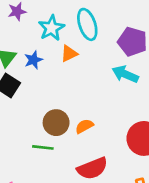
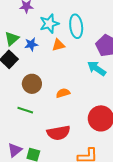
brown circle: (56, 123) -> (32, 84), moved
orange semicircle: (84, 126) -> (63, 93), moved

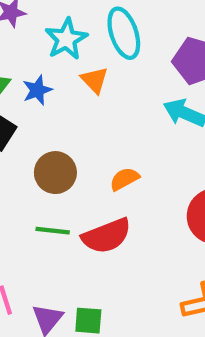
orange triangle: (58, 45) -> (95, 80), turned -48
red semicircle: (59, 133) -> (107, 236), moved

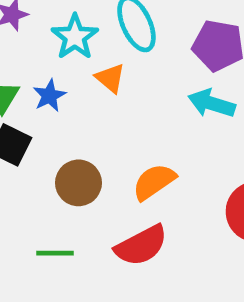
orange semicircle: (124, 179) -> (154, 182), size x1.4
green line: (53, 231) -> (55, 253), moved

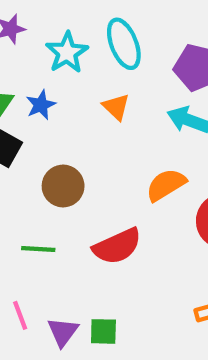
orange triangle: (110, 78) -> (116, 107), moved
orange semicircle: (154, 182) -> (166, 185), moved

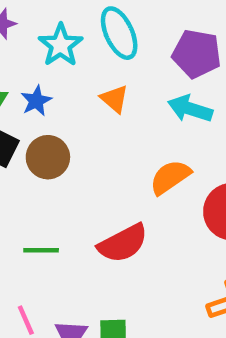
brown circle: (63, 186) -> (48, 157), moved

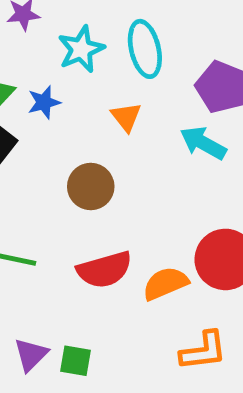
brown circle: (48, 157) -> (91, 187), moved
orange semicircle: (170, 177) -> (165, 283), moved

